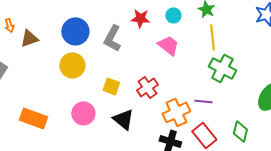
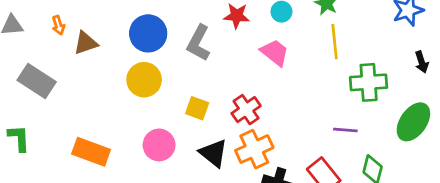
green cross: (222, 68) -> (369, 82), moved, turned -32
purple line: (203, 101) -> (345, 130), moved
orange cross: (176, 112) -> (254, 149), moved

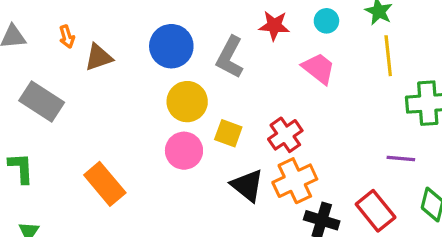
yellow circle: (144, 80) -> (187, 102), moved
pink circle: (159, 145) -> (184, 151), moved
orange rectangle: (91, 152) -> (105, 184), turned 30

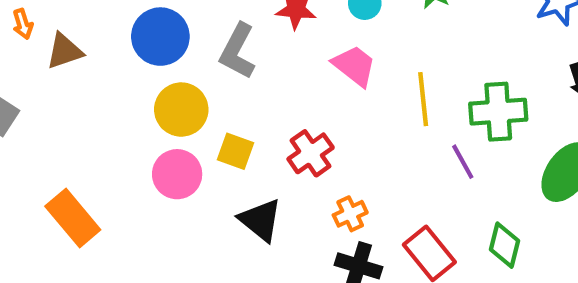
yellow line: (388, 56) -> (423, 99), moved
purple line: (401, 159) -> (463, 162), moved, turned 56
orange cross: (295, 181) -> (350, 214), moved, size x0.6

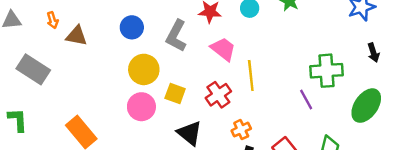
blue circle: (160, 37) -> (132, 27), size x0.7
brown triangle: (64, 51) -> (77, 36), turned 30
pink trapezoid: (354, 66) -> (223, 49), moved
yellow line: (423, 99) -> (251, 75), moved

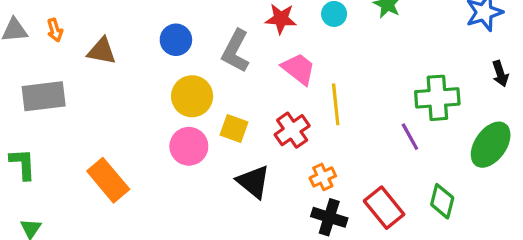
orange arrow: (52, 20) -> (55, 30), moved
gray rectangle: (33, 69) -> (44, 96), turned -40

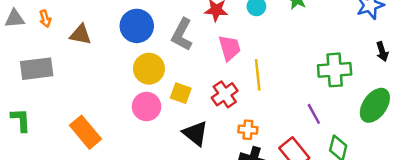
blue circle: (176, 40) -> (137, 26), size x1.4
pink trapezoid: (299, 69) -> (230, 48), turned 36
purple line: (410, 137) -> (314, 114), moved
orange cross: (323, 177) -> (248, 130), turned 30

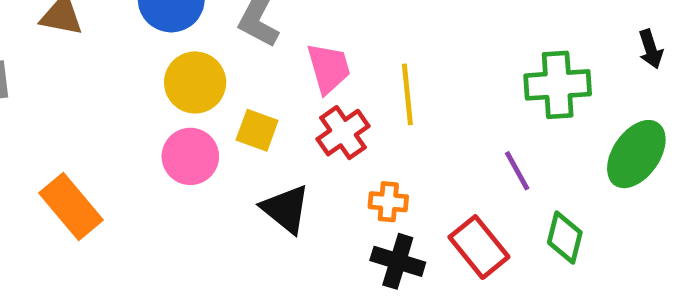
pink trapezoid: (230, 48) -> (329, 68), moved

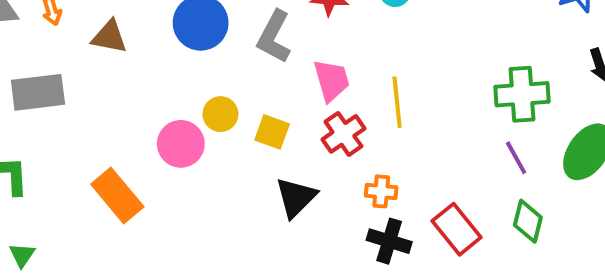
yellow circle: (195, 82) -> (220, 114), moved, size x0.7
pink circle: (190, 156) -> (181, 144), moved
purple line: (517, 171) -> (516, 158), moved
black triangle: (286, 209) -> (296, 197), turned 36

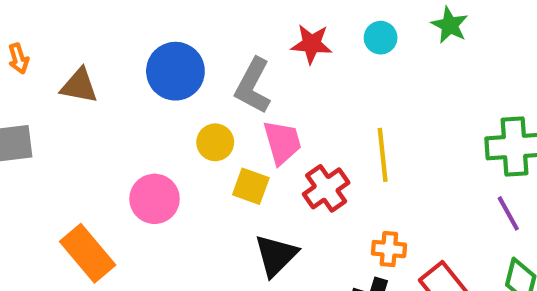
pink trapezoid: (332, 80) -> (282, 142), moved
yellow circle: (220, 114) -> (215, 142), moved
orange cross: (381, 191) -> (389, 249), moved

